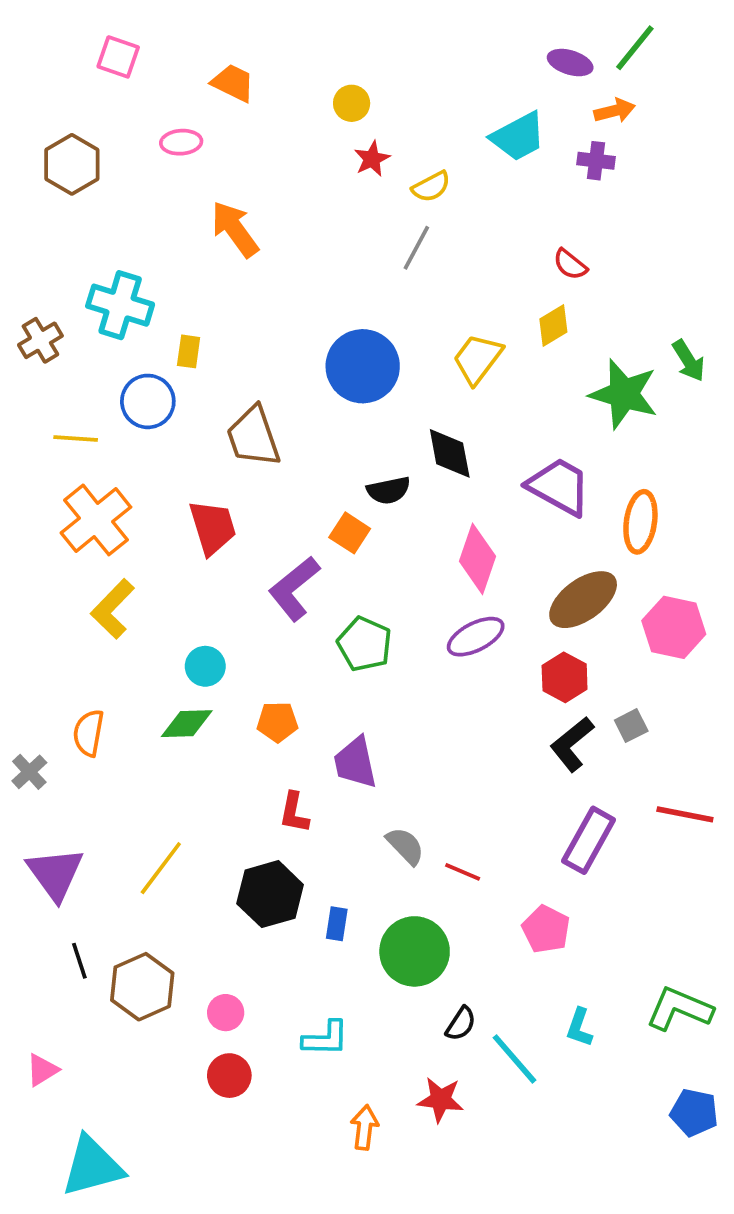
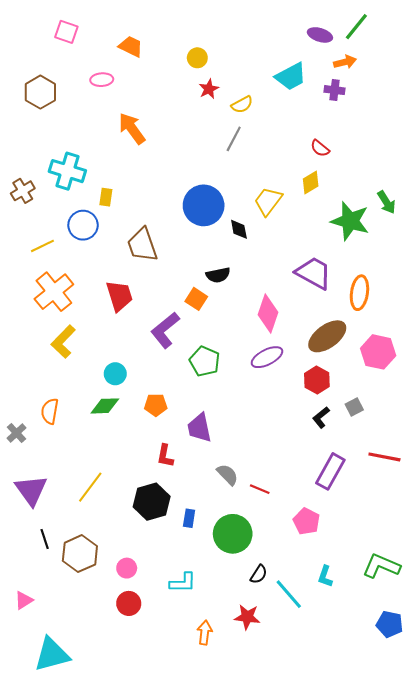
yellow line: (76, 438) -> (42, 246), turned -30
black diamond: (450, 453) -> (239, 229), moved, size x0.7
black L-shape: (572, 744) -> (321, 417), size x0.7

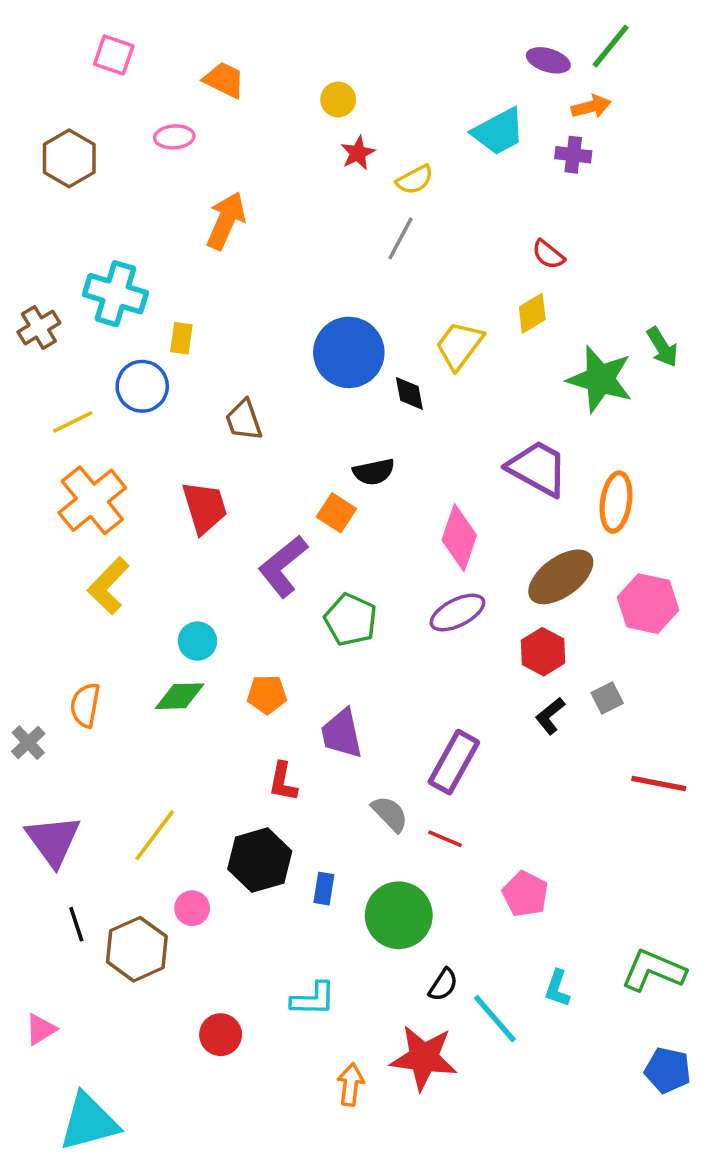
orange arrow: (132, 128) -> (226, 221), turned 60
brown trapezoid: (142, 245) -> (244, 420), size x0.7
purple rectangle: (330, 471) -> (454, 762), moved
pink circle: (127, 568) -> (192, 908), moved
red star: (247, 617) -> (424, 1058), size x1.5

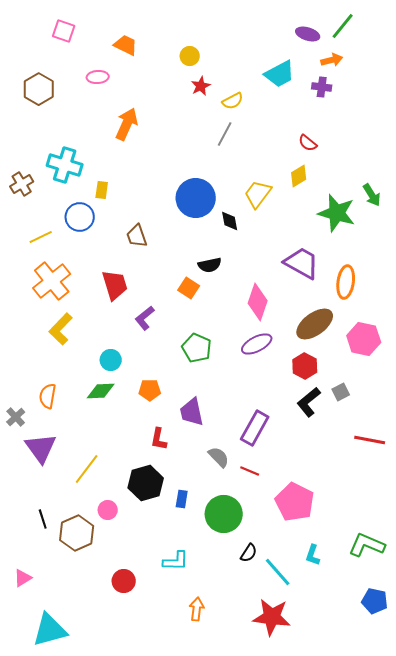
purple L-shape: (283, 566) -> (145, 318), moved, size x0.7
black L-shape: (550, 716) -> (309, 402), size x1.4
purple triangle: (53, 840) -> (41, 448), moved
pink pentagon: (525, 894) -> (295, 502), size x1.5
red star: (424, 1058) -> (272, 617), moved

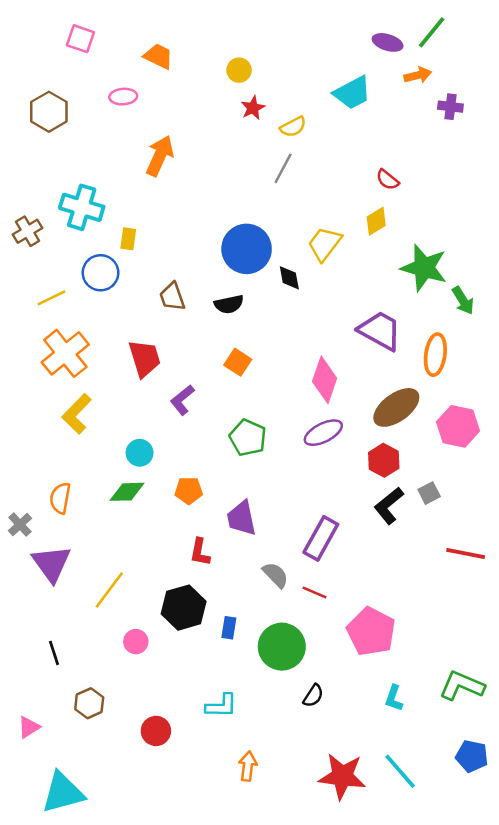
purple cross: (322, 87) -> (450, 107), moved
green arrow: (372, 195) -> (463, 300), moved
black semicircle: (210, 265) -> (229, 304), moved
brown hexagon: (77, 533) -> (89, 703), moved, size x0.7
cyan line: (278, 572) -> (400, 771), moved

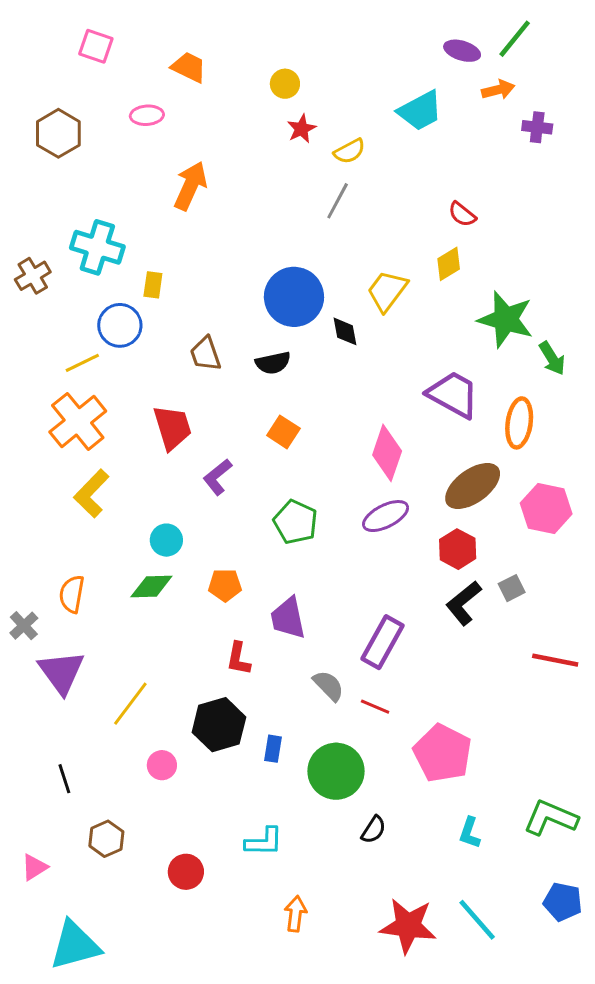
yellow line: (51, 298) -> (82, 363), moved

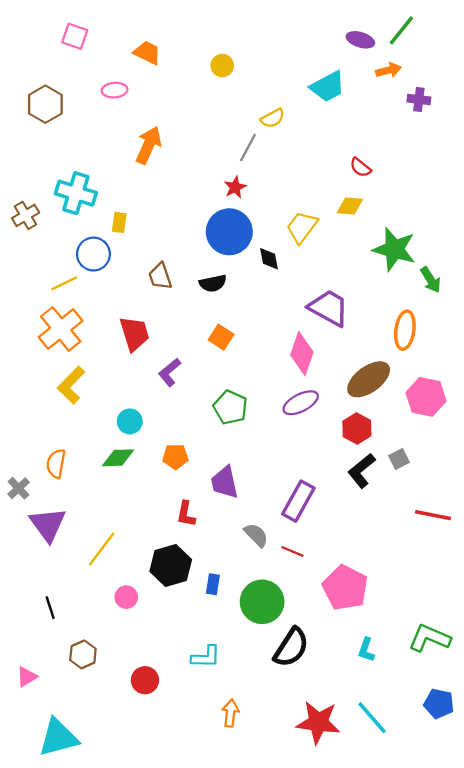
red star: (301, 129) -> (235, 187), moved
gray line: (338, 201) -> (248, 147), moved
yellow diamond: (449, 264) -> (350, 206), turned 36
purple trapezoid: (453, 394) -> (329, 308), moved
black semicircle: (374, 830) -> (291, 647), size x1.8

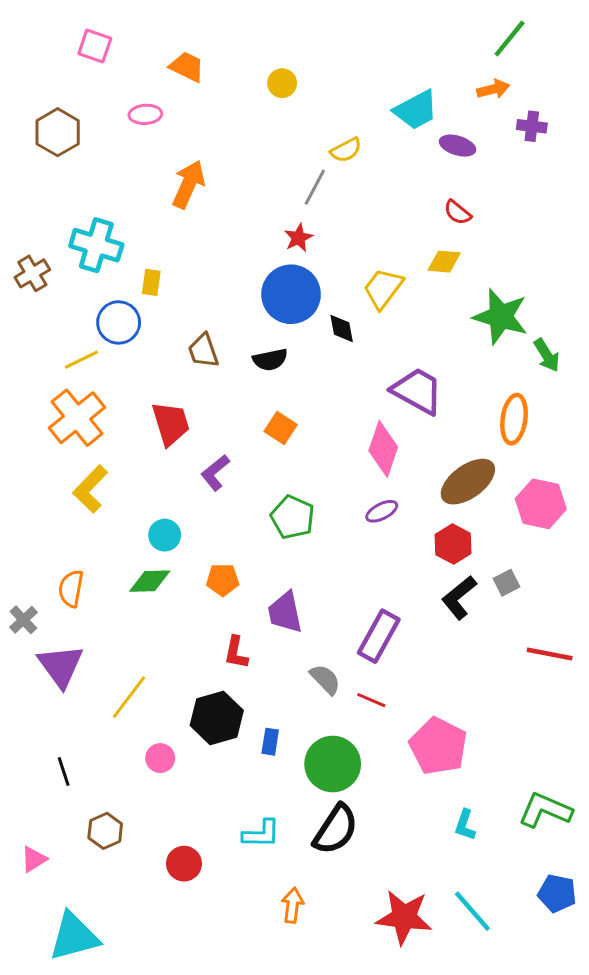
purple ellipse: (360, 40) -> (458, 146), moved
purple ellipse: (301, 403) -> (382, 511), size x0.7
black semicircle: (291, 647) -> (336, 829), moved

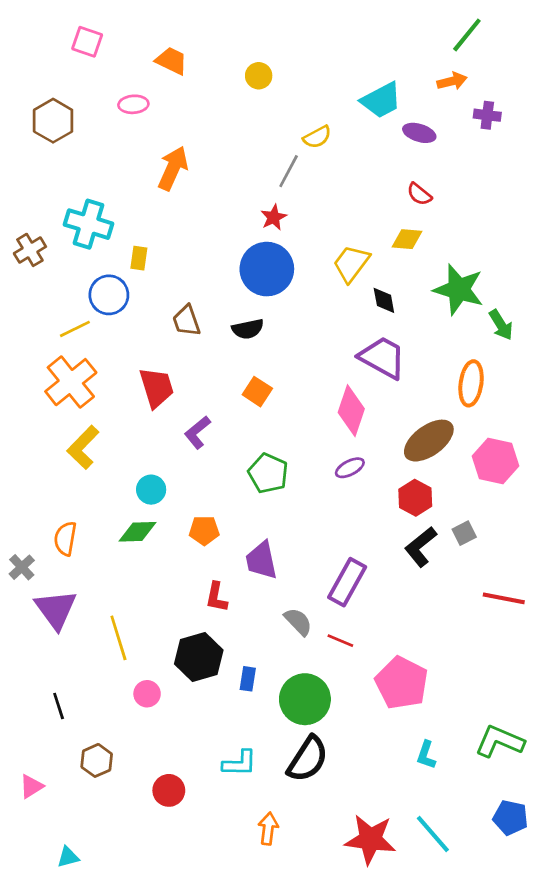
black diamond: (342, 328) -> (384, 300), moved
yellow line: (129, 697) -> (118, 638), turned -54
cyan triangle: (74, 936) -> (68, 857), size x0.5

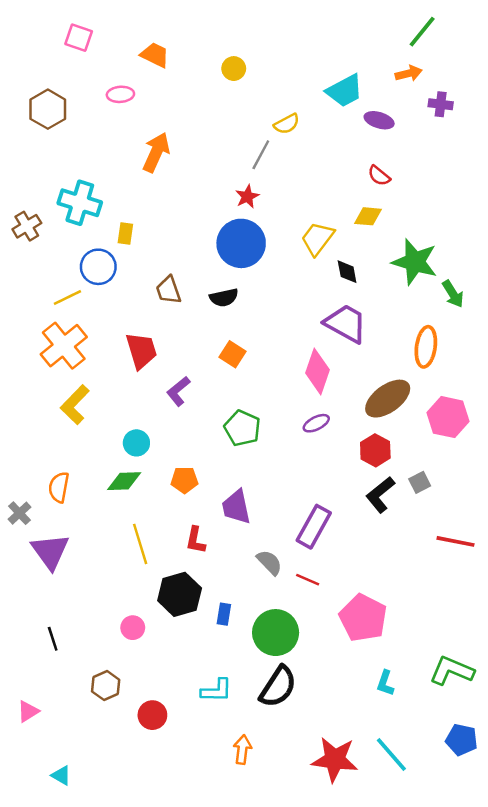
yellow line: (118, 638) -> (140, 544), moved
brown hexagon: (97, 760) -> (106, 686), moved
cyan triangle: (68, 857) -> (61, 775), turned 45

